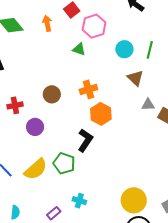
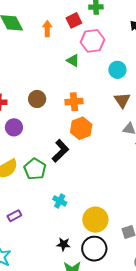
cyan cross: (79, 201) -> (60, 201), moved

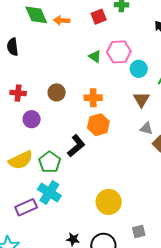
orange arrow: (47, 29) -> (62, 20), moved, turned -91
pink hexagon: (92, 41) -> (119, 52), moved
cyan cross: (60, 201) -> (49, 192), moved, size x1.6
purple rectangle: (14, 216) -> (26, 207), size x1.5
yellow circle: (95, 220) -> (109, 202), moved

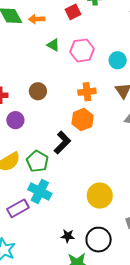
pink hexagon: (119, 52) -> (82, 50), moved
green triangle: (95, 57) -> (53, 45), moved
orange cross: (93, 98) -> (87, 92), moved

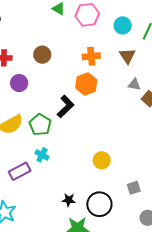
cyan cross: (40, 191) -> (42, 155), size x0.6
yellow circle: (100, 196) -> (102, 160), size x0.7

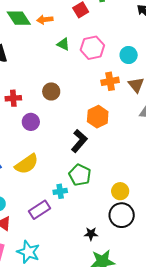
orange cross: (91, 56) -> (110, 81), moved
green pentagon: (40, 125) -> (80, 175), moved
cyan cross: (42, 155) -> (60, 191), turned -32
black circle: (99, 204) -> (122, 215), moved

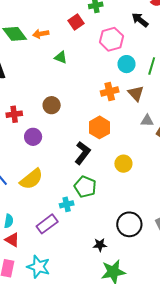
pink hexagon: (92, 48) -> (111, 39), moved
yellow circle: (120, 191) -> (123, 164), moved

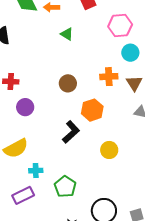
brown circle: (52, 105) -> (68, 83), moved
green pentagon: (85, 187) -> (65, 187), moved
cyan cross: (67, 204) -> (36, 171), moved

